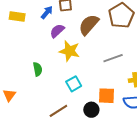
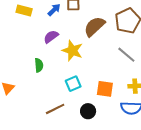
purple semicircle: (57, 31) -> (51, 37), moved
gray line: (113, 58) -> (126, 55), moved, turned 54
orange square: (107, 96) -> (105, 89), moved

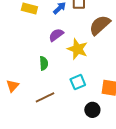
brown line: (55, 109) -> (45, 97), moved

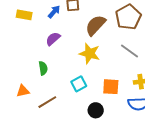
yellow star: (77, 49) -> (90, 53), moved
orange triangle: (13, 86) -> (23, 91), moved, turned 40

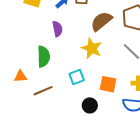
purple semicircle: (53, 39) -> (57, 29), turned 112
green semicircle: (43, 68) -> (44, 57), size x1.5

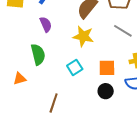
brown line: (43, 91) -> (54, 103), moved, turned -36
black circle: (90, 105) -> (106, 91), moved

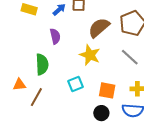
brown line: (54, 103) -> (36, 97), moved

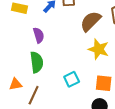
purple semicircle: (55, 36) -> (39, 35), moved
yellow star: (90, 55) -> (99, 49), moved

